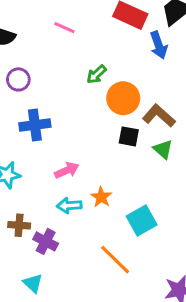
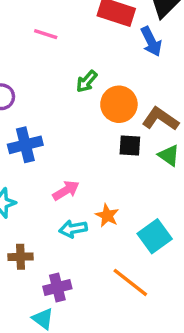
purple cross: (46, 241) -> (57, 288), moved, turned -35

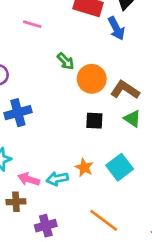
green arrow: (87, 81) -> (66, 61), turned -84
black square: (130, 146) -> (94, 121), moved
pink arrow: (66, 190) -> (29, 179), moved, turned -130
cyan square: (155, 236) -> (120, 167), moved

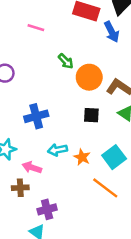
blue cross: (18, 113) -> (36, 116), moved
cyan arrow: (57, 179) -> (57, 150), moved
orange line: (104, 220) -> (105, 188), moved

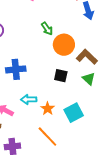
orange line: (105, 188) -> (47, 137), moved

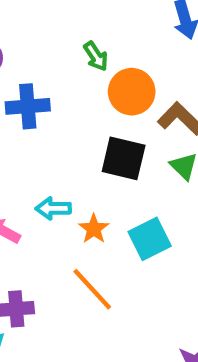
blue cross: (16, 69) -> (28, 106), moved
black square: (61, 76) -> (124, 158), size x1.5

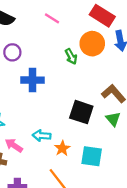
orange circle: (132, 92) -> (92, 44), moved
cyan square: (150, 239) -> (92, 156), turned 30

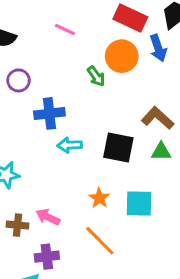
green triangle: (113, 119) -> (161, 152), turned -42
cyan arrow: (42, 136) -> (70, 145), moved
pink arrow: (14, 145) -> (48, 217), moved

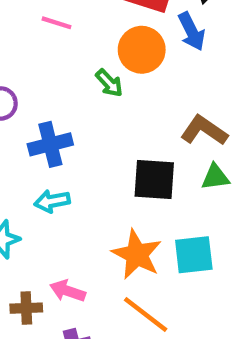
cyan arrow: (70, 145) -> (52, 201), moved
orange star: (99, 198) -> (137, 254), size x1.6

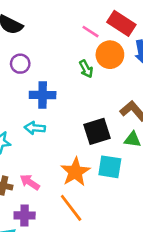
pink line: (57, 23) -> (90, 32), moved
black square: (154, 179) -> (97, 131), turned -36
cyan square: (194, 255) -> (110, 167), moved

